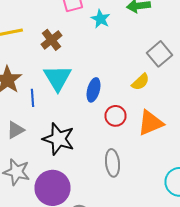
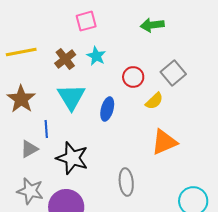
cyan star: (100, 19) -> (96, 56), moved
blue line: (32, 98) -> (46, 129), moved
red circle: (116, 116) -> (133, 77), moved

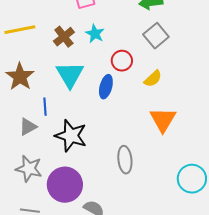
gray square: (173, 73) -> (156, 36), moved
red circle: (133, 77) -> (122, 61), moved
orange triangle: (164, 142) -> (163, 120), turned -36

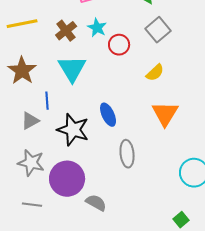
red circle: (122, 61) -> (119, 45), moved
blue ellipse: (106, 87) -> (108, 115), moved, turned -40

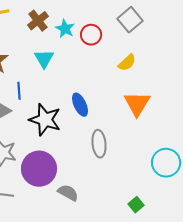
cyan star: (97, 28) -> (65, 29), moved
cyan triangle: (72, 69) -> (44, 59), size x0.7
green square: (181, 220) -> (136, 205), moved

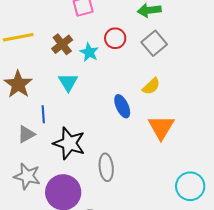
red circle: (91, 35) -> (115, 38), moved
blue ellipse: (80, 105) -> (122, 106), moved
gray ellipse: (99, 144) -> (106, 167), moved

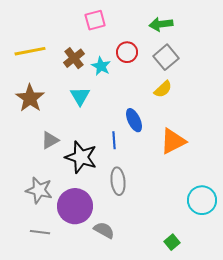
yellow semicircle: (151, 86) -> (163, 89), moved
blue line: (43, 114) -> (114, 140), moved
orange triangle: (161, 127) -> (173, 141), turned 32
gray triangle: (26, 134) -> (50, 140), moved

